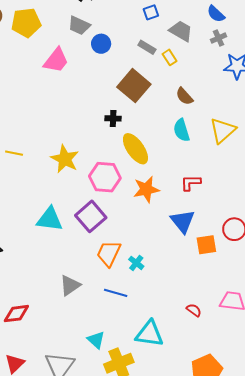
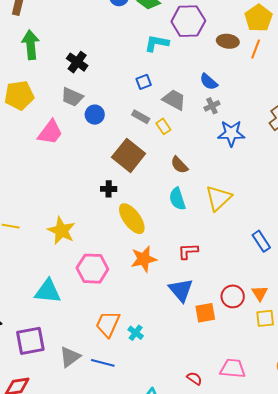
pink hexagon: (105, 177) -> (92, 269), moved
purple square: (91, 216) -> (30, 341), moved, turned 32
blue line: (116, 293) -> (103, 363), moved

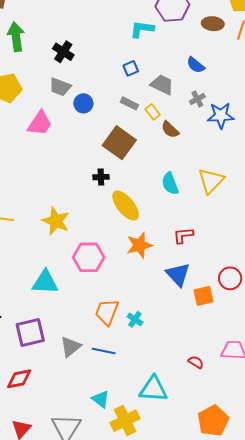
gray cross: (212, 106) -> (197, 99), moved
brown semicircle: (179, 165) -> (170, 130), moved

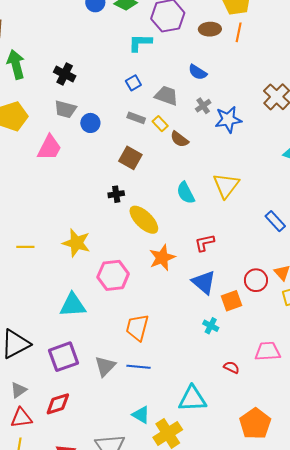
brown square: (119, 143) -> (130, 158), size x0.7
cyan cross: (135, 319) -> (211, 326), moved

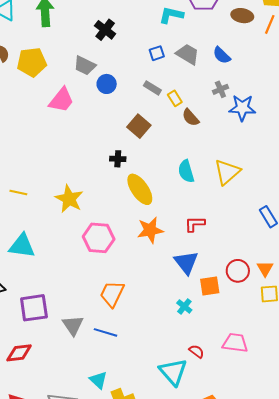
black cross: (65, 74) -> (105, 30), moved
gray trapezoid: (166, 96) -> (188, 54), moved
cyan triangle: (73, 305) -> (22, 246), moved
gray triangle: (105, 366) -> (73, 325), turned -30
cyan triangle: (192, 399) -> (173, 372), moved, turned 40

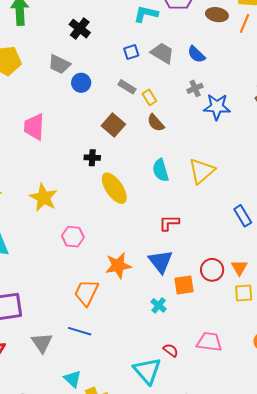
pink trapezoid: (61, 100) -> (34, 127), moved, turned 144
brown semicircle: (191, 117) -> (156, 123), moved
orange star: (150, 230) -> (118, 266), moved
pink hexagon: (99, 238) -> (73, 237), size x0.7
gray triangle: (73, 325) -> (42, 343), moved

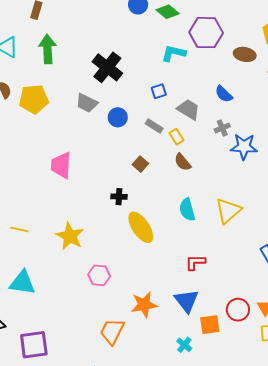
black cross: (80, 29) -> (107, 67), size x1.4
gray trapezoid: (162, 53) -> (189, 109), moved
blue circle: (81, 83) -> (118, 117), moved
brown square: (113, 125) -> (140, 164), size x0.7

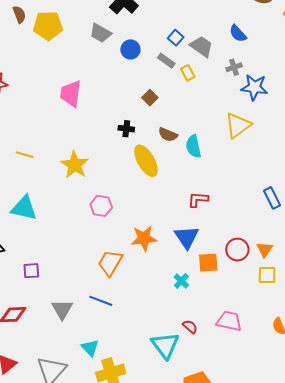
blue square: (159, 91) -> (176, 38), moved, turned -35
brown semicircle: (183, 162) -> (168, 135), moved, turned -30
yellow triangle: (228, 211) -> (238, 125), moved
purple square: (34, 345) -> (31, 271), size x0.6

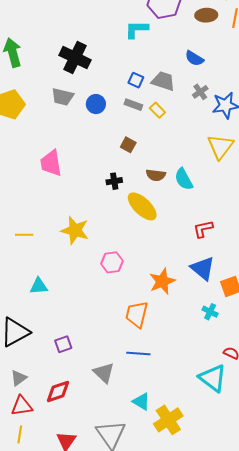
cyan triangle: (24, 208) -> (39, 286), size x0.7

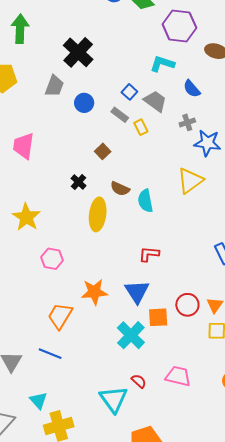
cyan L-shape: (137, 29) -> (162, 64), moved
gray trapezoid: (63, 97) -> (54, 86), turned -100
black cross: (114, 181) -> (79, 182), turned 35
yellow ellipse: (142, 206) -> (98, 214), turned 36
cyan cross: (210, 312) -> (131, 335), size x1.8

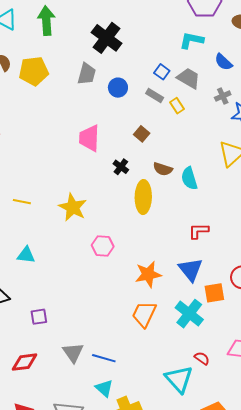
pink trapezoid: (24, 146) -> (89, 138), moved
orange trapezoid: (60, 316) -> (144, 314), moved
blue line: (50, 354) -> (104, 358), moved

